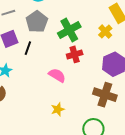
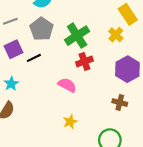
black line: (28, 48) -> (34, 58), turned 48
brown cross: (105, 95) -> (120, 103), size x0.6

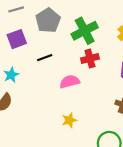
black line: (34, 58) -> (45, 58), moved
pink semicircle: (67, 85) -> (70, 82), turned -48

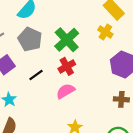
red cross: (90, 58) -> (67, 66), moved

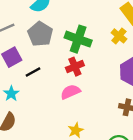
green cross: (67, 40) -> (78, 39), turned -35
black line: (36, 75) -> (33, 72), moved

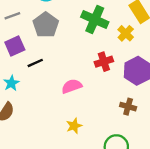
green cross: (78, 39) -> (95, 20), moved
red cross: (75, 67) -> (104, 62), moved

